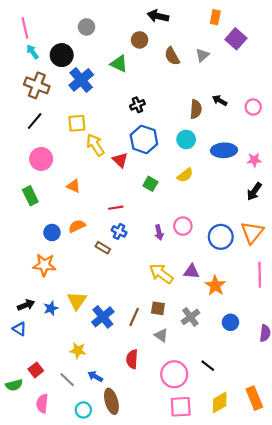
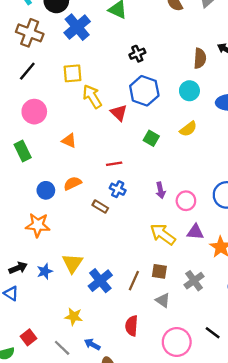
pink circle: (183, 226) -> (186, 201), moved

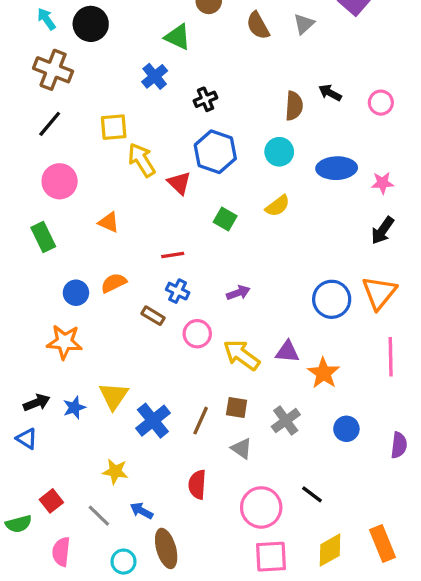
blue cross: (77, 27) -> (155, 76), moved, size x0.7
purple arrow: (160, 190) -> (238, 293), turned -98
pink circle: (186, 201) -> (197, 334), moved

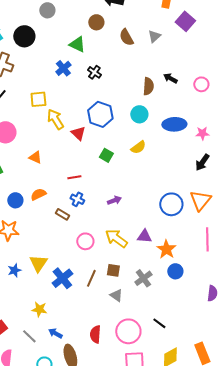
black cross: (205, 99) -> (94, 72), moved, turned -32
pink circle: (197, 334) -> (85, 241), moved
blue circle: (346, 429) -> (175, 271), moved
red semicircle: (197, 485) -> (95, 334), moved

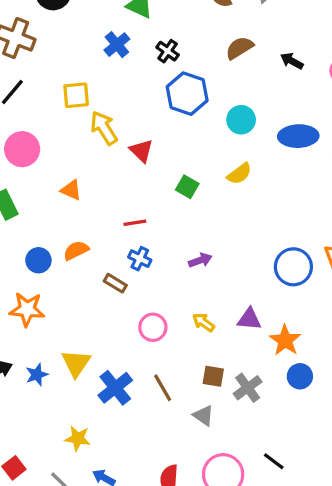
brown semicircle: (148, 86) -> (239, 48), moved, turned -126
blue hexagon: (100, 114) -> (187, 94), moved
yellow arrow: (116, 238) -> (204, 322), size x0.6
brown square: (113, 270) -> (213, 376), moved
brown line: (91, 278) -> (163, 388), turned -54

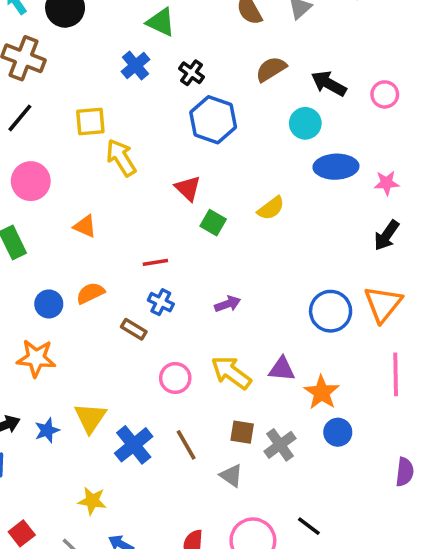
black arrow: (292, 61) -> (329, 84), size x1.4
cyan circle: (241, 120) -> (305, 123), moved
red triangle: (141, 151) -> (188, 188), moved
yellow arrow: (204, 322) -> (231, 373), size x1.6

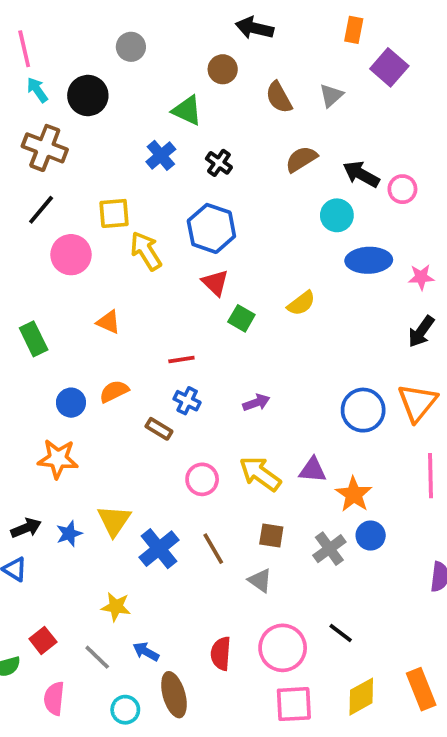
pink circle: (385, 94) -> (402, 189), moved
blue hexagon: (213, 120) -> (211, 228), moved
pink circle: (31, 181) -> (71, 255), moved
gray cross: (280, 445) -> (329, 549), moved

